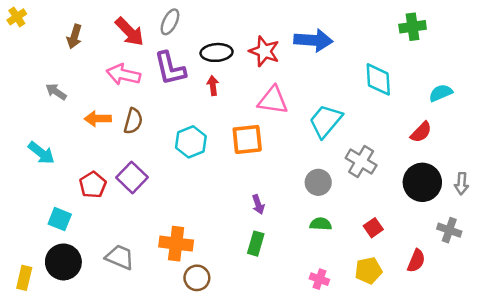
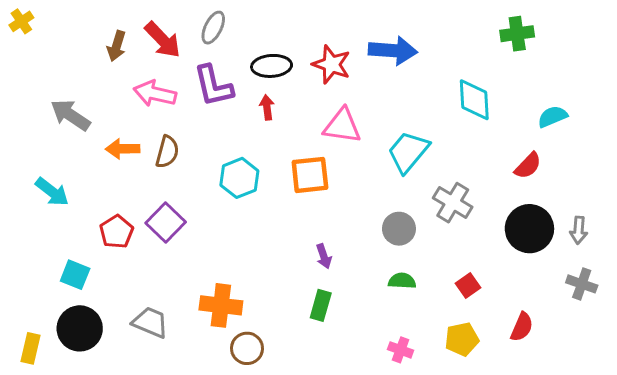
brown arrow: (74, 37) -> (117, 46), moved
gray arrow: (56, 92) -> (70, 115), size x1.5
gray cross: (449, 230) -> (582, 284), moved

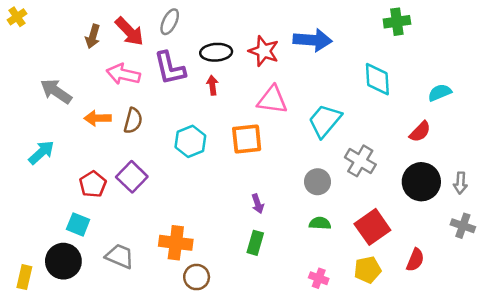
green cross: (517, 34) -> (397, 22), moved
cyan arrow: (52, 192) -> (41, 152), turned -80
cyan square: (75, 275) -> (78, 224), moved
red square: (468, 285) -> (372, 227), size x1.8

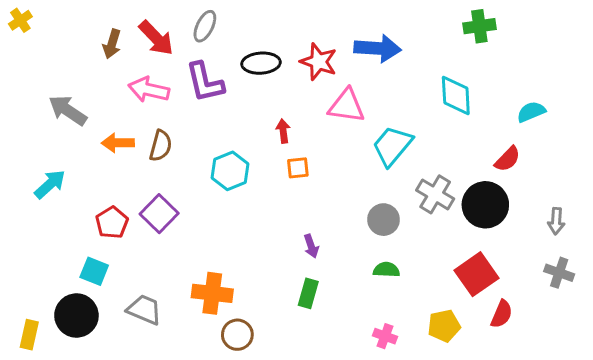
red arrow: (212, 85) -> (283, 131), moved
pink triangle: (272, 100) -> (347, 106), moved
orange square: (247, 139) -> (298, 168), size x0.6
black circle: (421, 182) -> (485, 205), moved
red square: (372, 227) -> (476, 274), moved

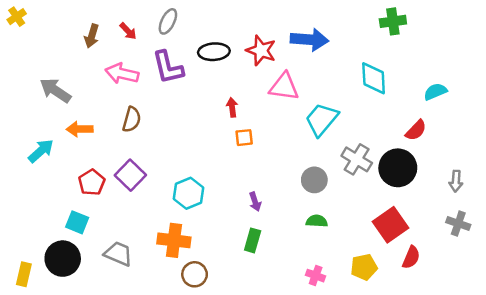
red arrow: (156, 38) -> (128, 31), size x0.6
orange arrow: (118, 143) -> (80, 129), moved
cyan hexagon: (230, 171) -> (188, 193), moved

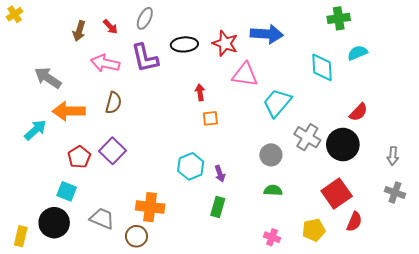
cyan semicircle: (435, 92) -> (357, 53), moved
orange arrow: (80, 129) -> (69, 111), size x1.4
cyan hexagon: (188, 193) -> (191, 166), moved
brown circle: (195, 274) -> (136, 236), moved

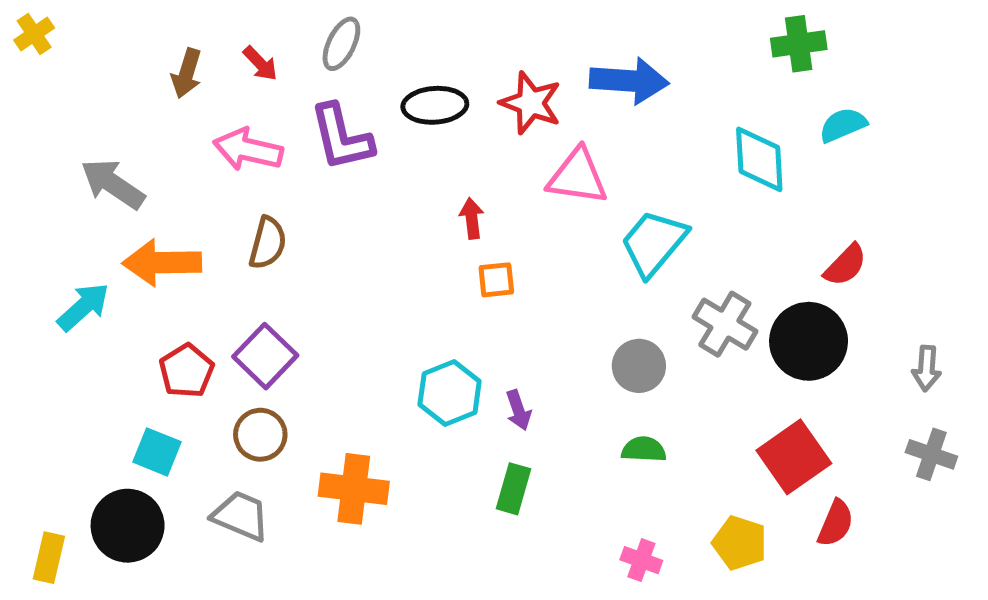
yellow pentagon: (314, 230) -> (740, 543), turned 30
brown circle: (136, 236) -> (260, 435), moved

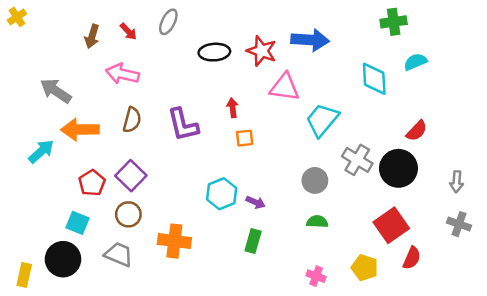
purple L-shape: (341, 137) -> (183, 125), moved
purple arrow: (518, 410) -> (256, 202), turned -48

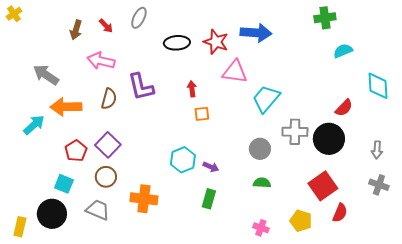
cyan diamond: (374, 79) -> (378, 86), moved
purple L-shape: (183, 125) -> (141, 87), moved
gray cross: (357, 160) -> (295, 132), turned -30

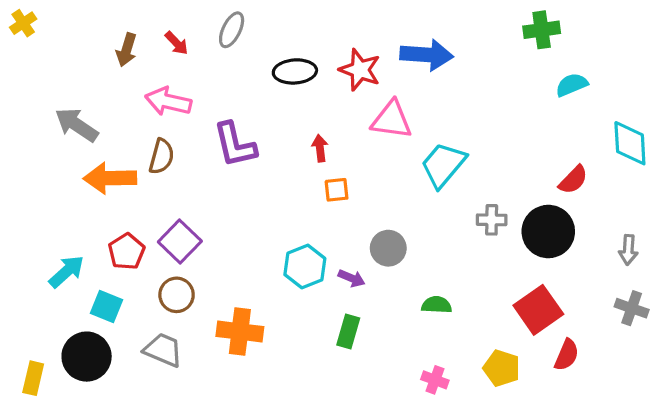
brown semicircle: (109, 99) -> (162, 156), moved
cyan arrow: (34, 125) -> (67, 272), moved
gray cross: (295, 132) -> (492, 220), size x0.7
gray circle: (260, 149) -> (388, 248), moved

